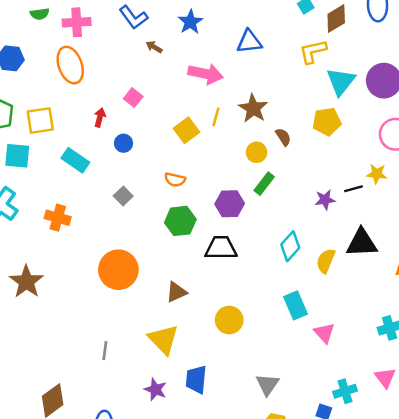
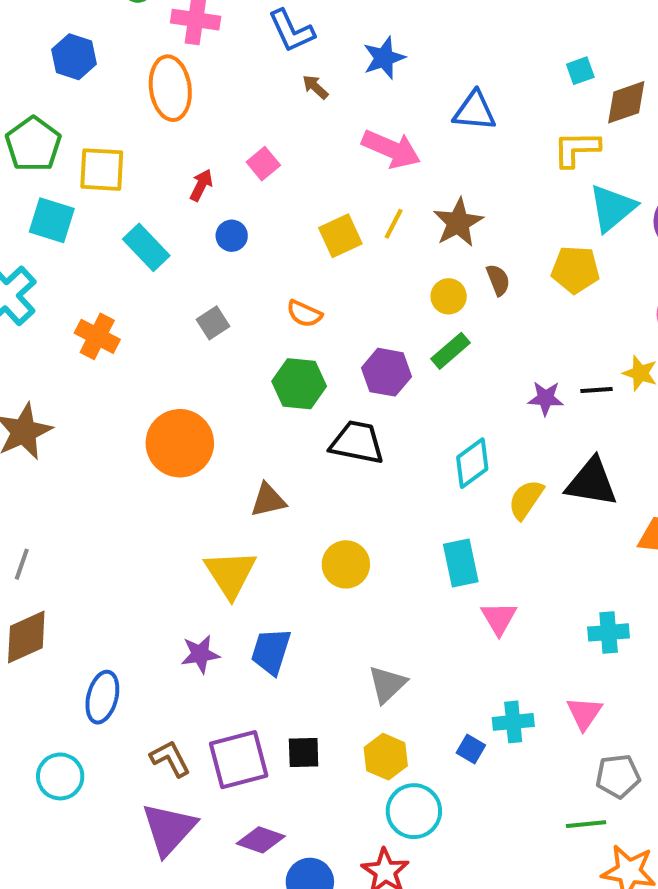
gray line: (105, 351) -> (22, 564), moved
purple star: (155, 389) -> (200, 654), turned 30

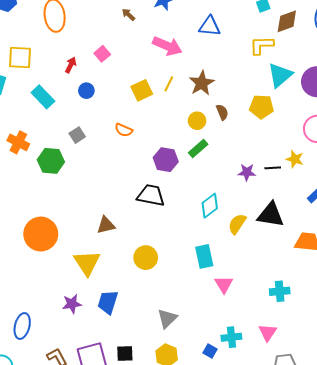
green hexagon: (299, 384) -> (51, 161), moved
orange circle: (180, 443) -> (41, 234), moved

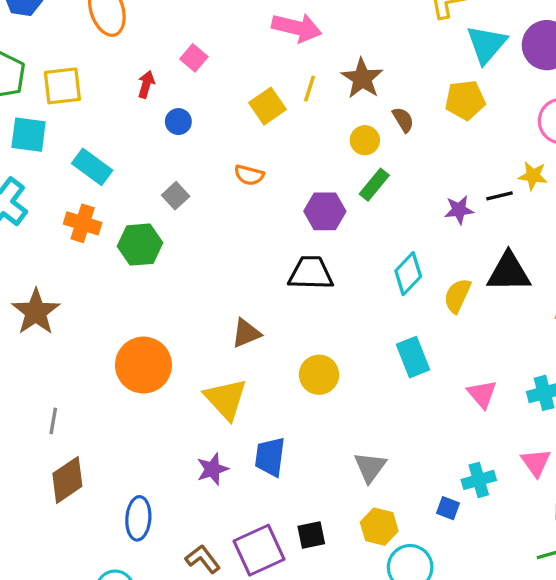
cyan rectangle: (43, 97) -> (92, 167), moved
pink triangle: (224, 284) -> (482, 394), moved

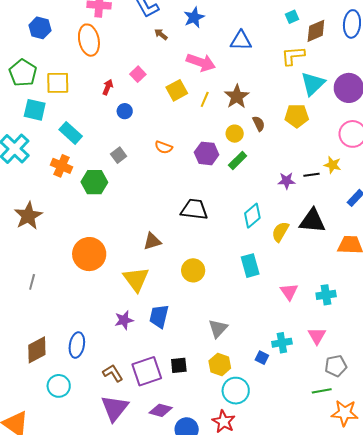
yellow square: (267, 106) -> (177, 90), moved
purple hexagon: (325, 211) -> (207, 153), moved
brown diamond: (67, 480) -> (37, 350), moved

